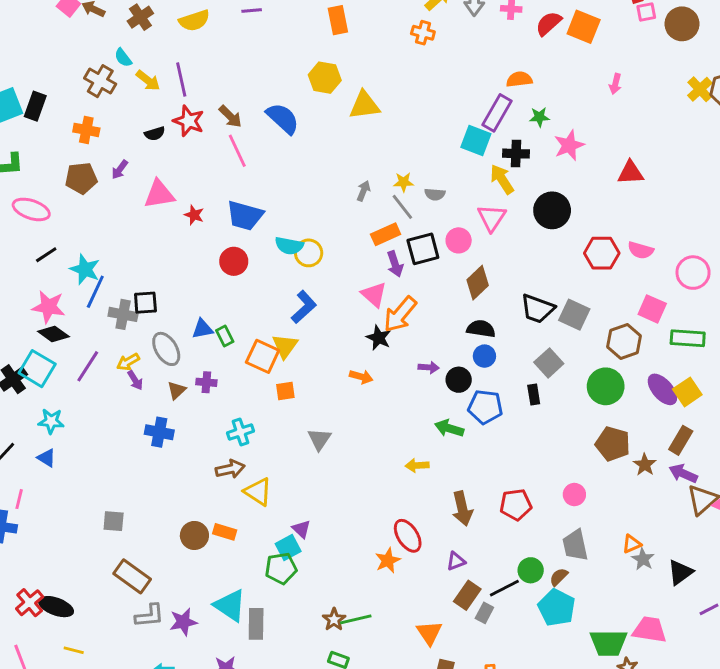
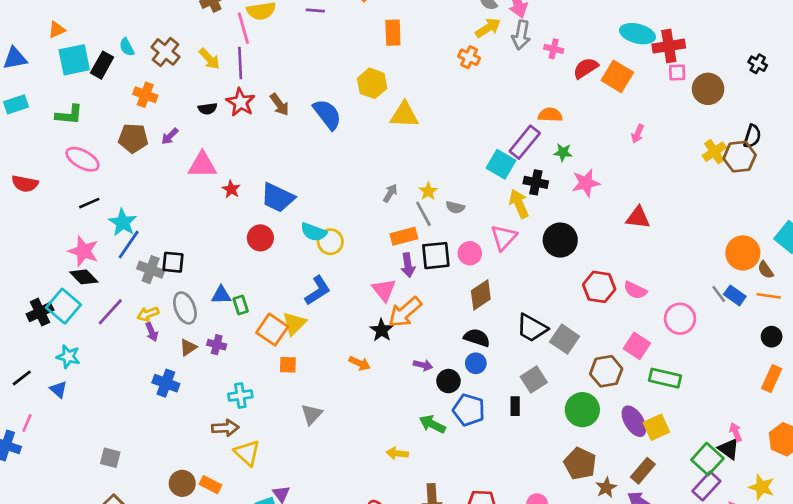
cyan semicircle: (123, 58) -> (127, 47), moved
pink line: (237, 151) -> (243, 28), moved
yellow star: (403, 182) -> (428, 191), turned 30

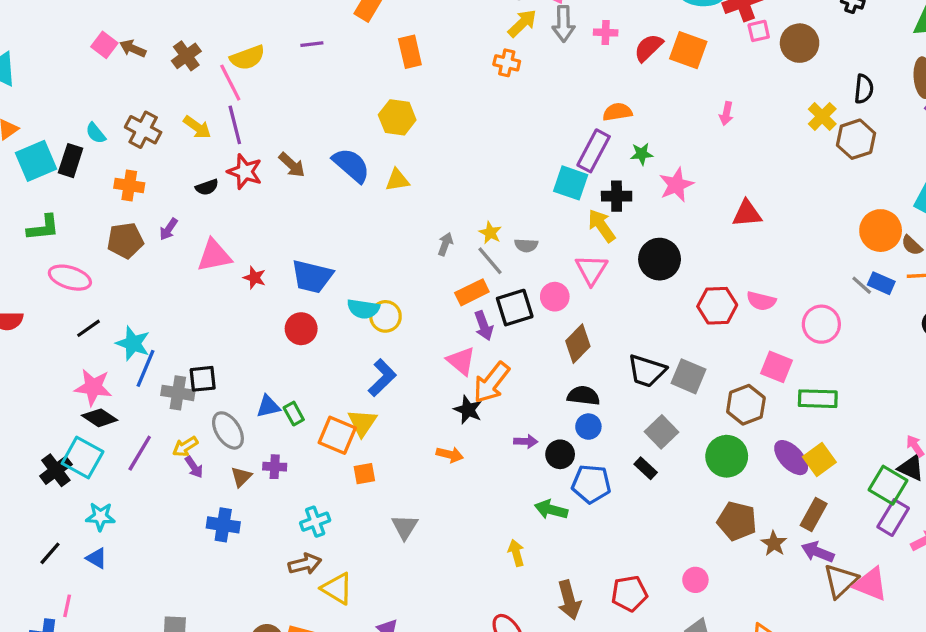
yellow triangle: (404, 115) -> (397, 180), moved, size x0.7
brown hexagon: (740, 157) -> (856, 139), moved
black rectangle: (515, 406) -> (646, 468), turned -36
yellow arrow: (397, 453) -> (516, 553), turned 80

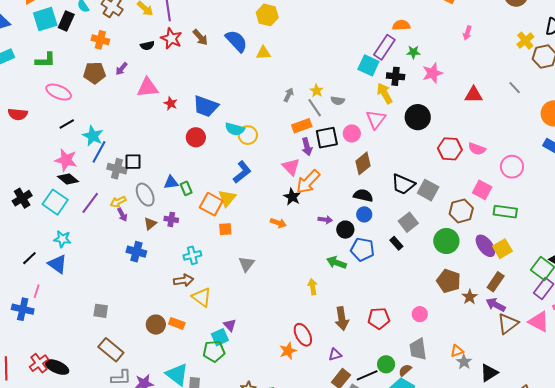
gray line: (862, 285) -> (515, 88), moved
black cross: (56, 470) -> (22, 198), moved
blue triangle: (97, 558) -> (57, 264), size x1.5
pink triangle: (871, 584) -> (539, 322), moved

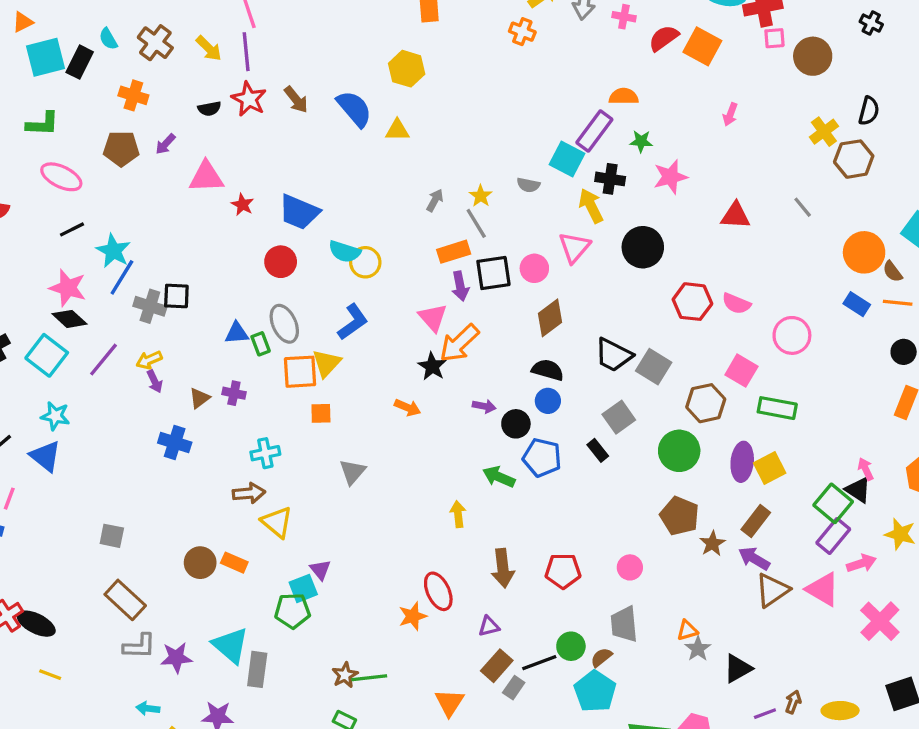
gray semicircle: (338, 101) -> (528, 185), moved
gray ellipse: (145, 195) -> (284, 324), moved
orange square: (211, 204) -> (300, 372), turned -35
purple ellipse: (485, 246) -> (742, 462), turned 40

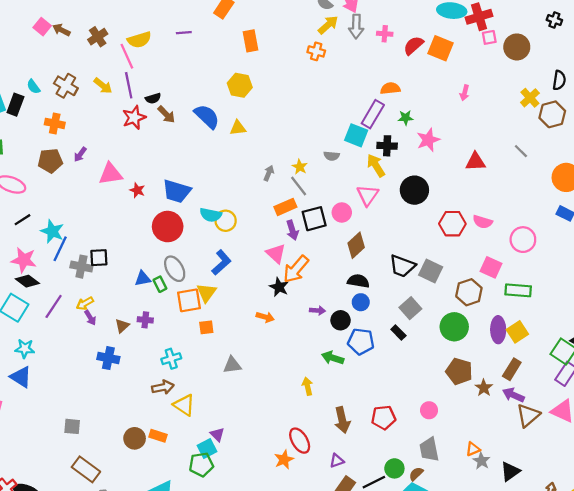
red star: (249, 99) -> (134, 118), turned 30
black semicircle: (209, 109) -> (153, 98), moved
red circle: (281, 262) -> (168, 227), size x1.4
gray triangle: (352, 472) -> (232, 365), turned 48

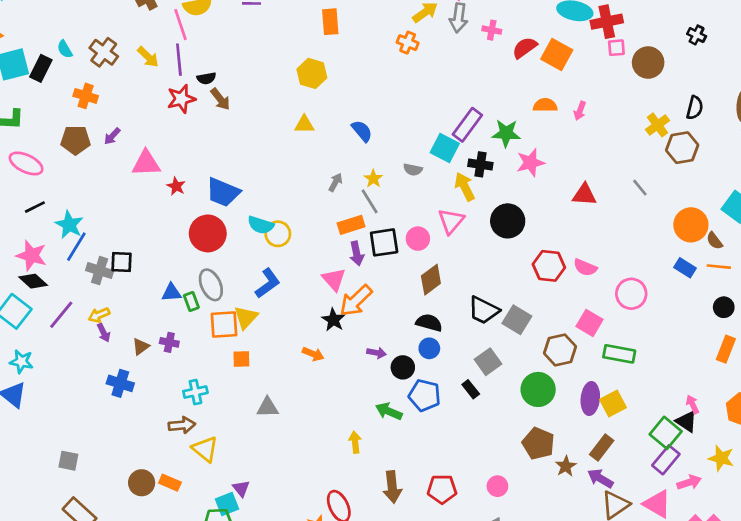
orange semicircle: (390, 88) -> (545, 105), moved
blue semicircle: (207, 116) -> (362, 131), moved, size x0.7
green star: (406, 118) -> (506, 133), size x1.5

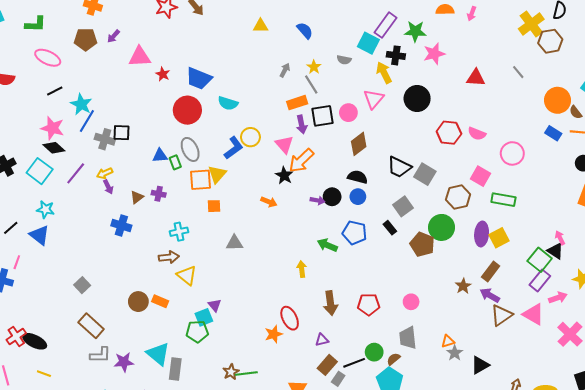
yellow cross: (658, 125) -> (531, 24), size x1.4
yellow circle: (278, 234) -> (250, 137), moved
black circle: (403, 367) -> (332, 197), moved
brown pentagon: (538, 443) -> (422, 244), moved
gray square: (68, 461) -> (82, 285), turned 35

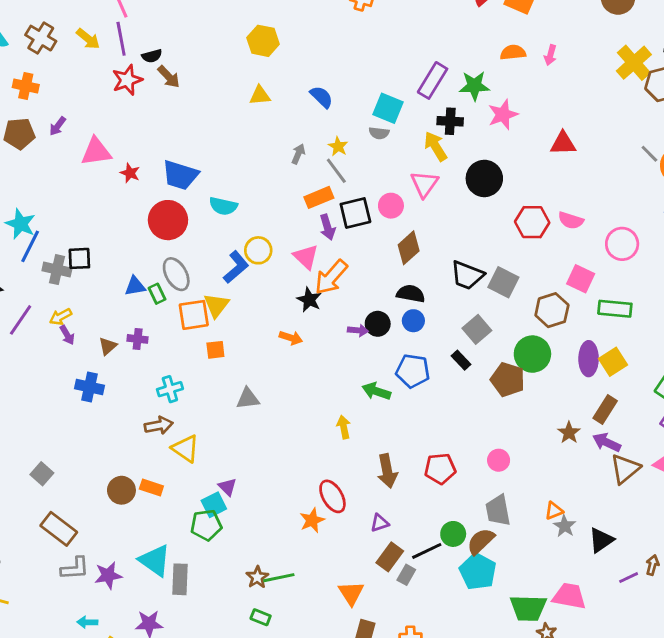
cyan square: (368, 43) -> (388, 108), moved
gray line: (518, 72) -> (649, 154), moved
brown semicircle: (394, 359) -> (481, 541), size x1.5

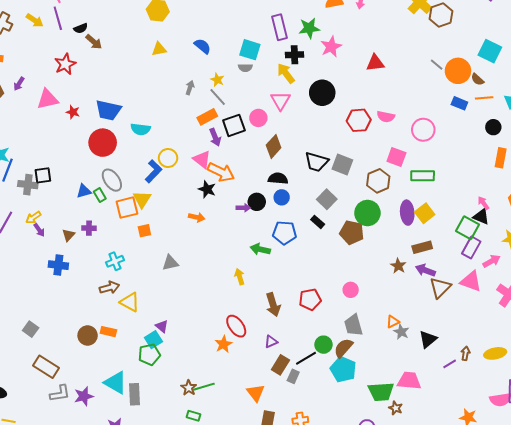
red star: (127, 80) -> (65, 64), moved
purple rectangle: (433, 80) -> (279, 27), turned -40
orange arrow: (331, 277) -> (221, 172), turned -100
brown rectangle: (605, 409) -> (422, 247), turned 48

